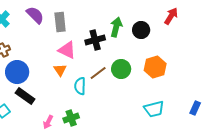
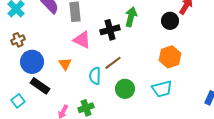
black circle: (141, 30) -> (170, 21), moved
green circle: (121, 69) -> (125, 89), moved
orange triangle: (60, 70) -> (65, 64), moved
cyan trapezoid: (154, 109) -> (162, 89), moved

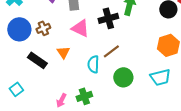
brown cross: (18, 40) -> (43, 28), moved
blue circle: (32, 62) -> (19, 29), moved
black rectangle: (40, 86) -> (37, 60), moved

